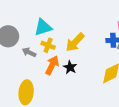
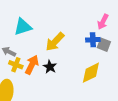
yellow cross: (48, 45) -> (16, 65), moved

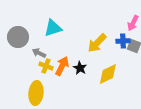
yellow arrow: (55, 42) -> (97, 43), moved
yellow diamond: (91, 73) -> (108, 74), moved

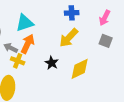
blue cross: (123, 41) -> (72, 13), moved
orange arrow: (62, 66) -> (28, 44), moved

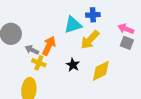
pink arrow: (105, 18) -> (126, 29), moved, turned 84
cyan triangle: (25, 23) -> (73, 25), moved

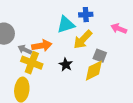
gray square: (127, 43) -> (100, 56), moved
orange arrow: (49, 46) -> (42, 46), turned 54
yellow cross: (39, 63) -> (32, 63), size x1.5

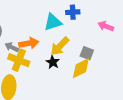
yellow arrow: (83, 40) -> (60, 46), moved

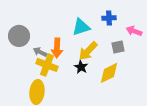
blue cross: (73, 12) -> (109, 18), moved
orange arrow: (29, 43) -> (57, 48), turned 102
gray square: (87, 53) -> (118, 47), moved, turned -32

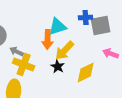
pink arrow: (134, 31) -> (111, 54), moved
gray square: (118, 47) -> (101, 26), moved, size x1.5
orange arrow: (57, 48) -> (48, 40), moved

